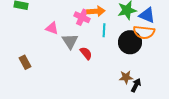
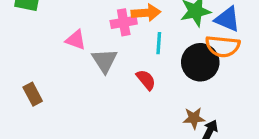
pink cross: (82, 17) -> (124, 22), turned -35
red semicircle: (86, 53) -> (146, 80), moved

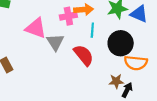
pink triangle: (76, 40) -> (36, 28), size x1.5
orange semicircle: (223, 46) -> (136, 63), moved
red semicircle: (146, 80) -> (84, 55), size x1.5

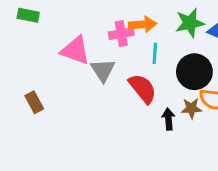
brown star: (116, 81) -> (191, 108), moved
black arrow: (127, 90) -> (169, 119), moved, turned -32

